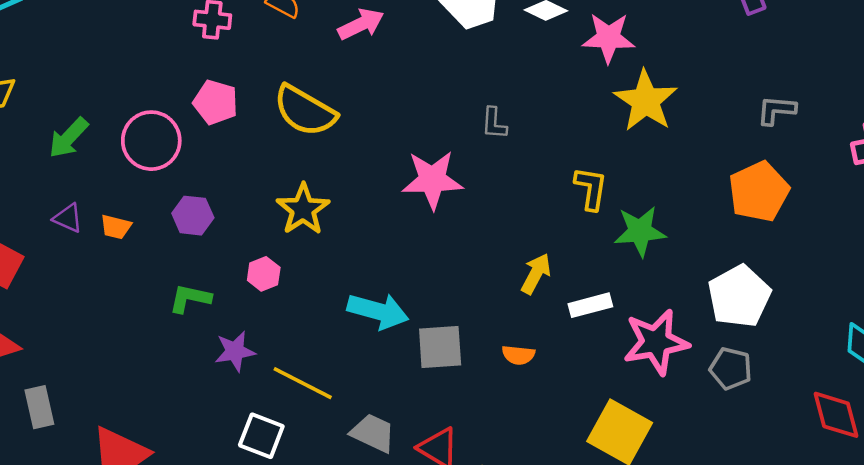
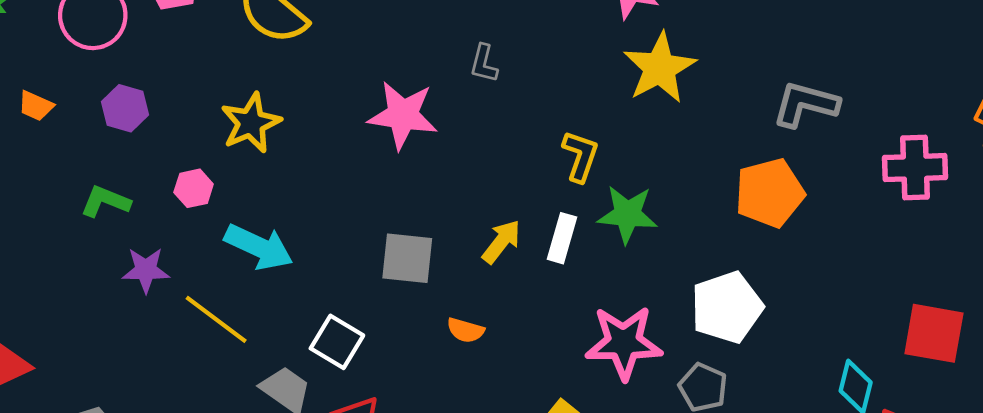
gray L-shape: (776, 110) -> (806, 104), size x1.4
white rectangle: (590, 305) -> (562, 238), moved, turned -69
cyan arrow: (378, 311) -> (259, 247), moved
gray square: (440, 347) -> (407, 258), moved
white square: (261, 436) -> (337, 342), moved

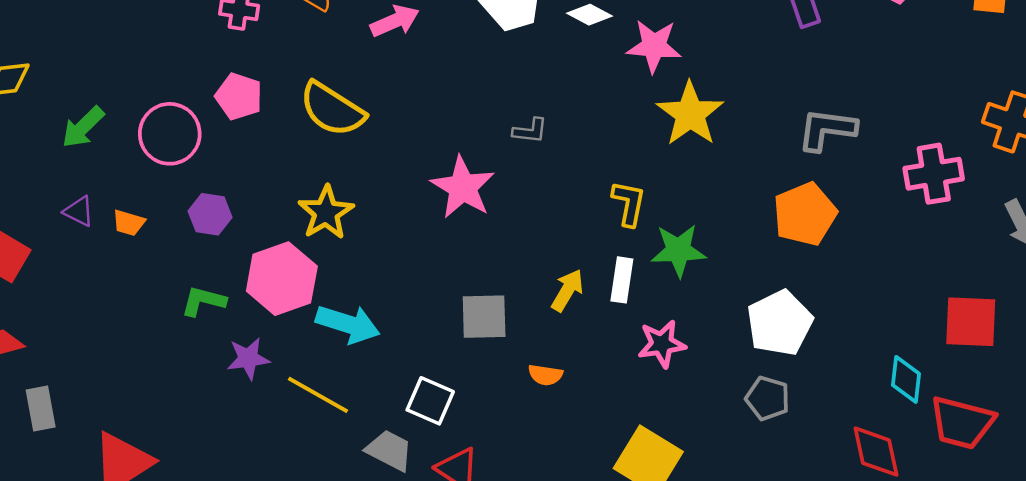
gray L-shape: (484, 63) -> (530, 131), turned -90
pink star: (403, 115) -> (463, 187), turned 30
pink hexagon: (194, 188) -> (282, 279), size x2.0
pink star: (624, 343) -> (662, 344), moved, size x0.7

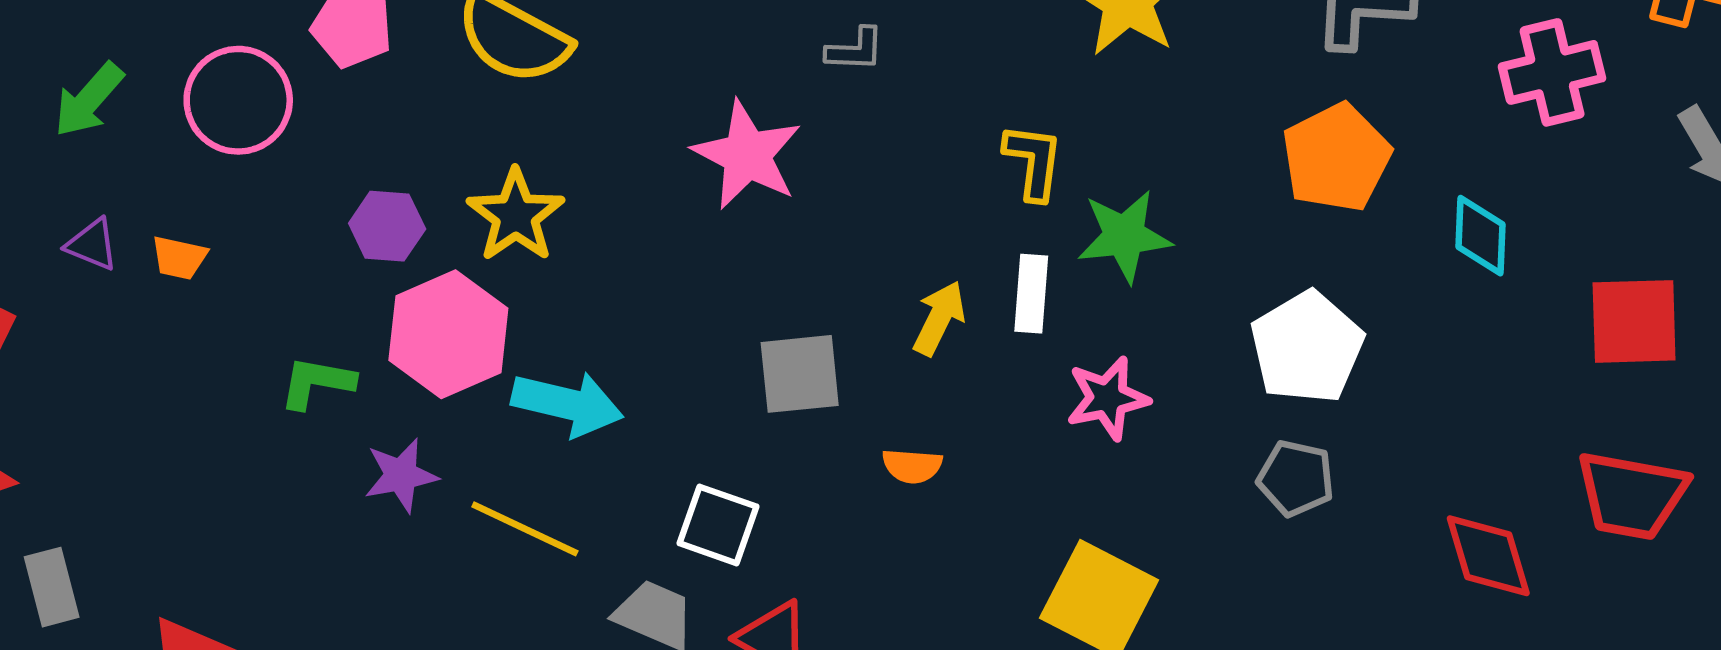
purple hexagon: (210, 214) -> (387, 226), moved
cyan diamond: (906, 379) -> (1480, 236), moved

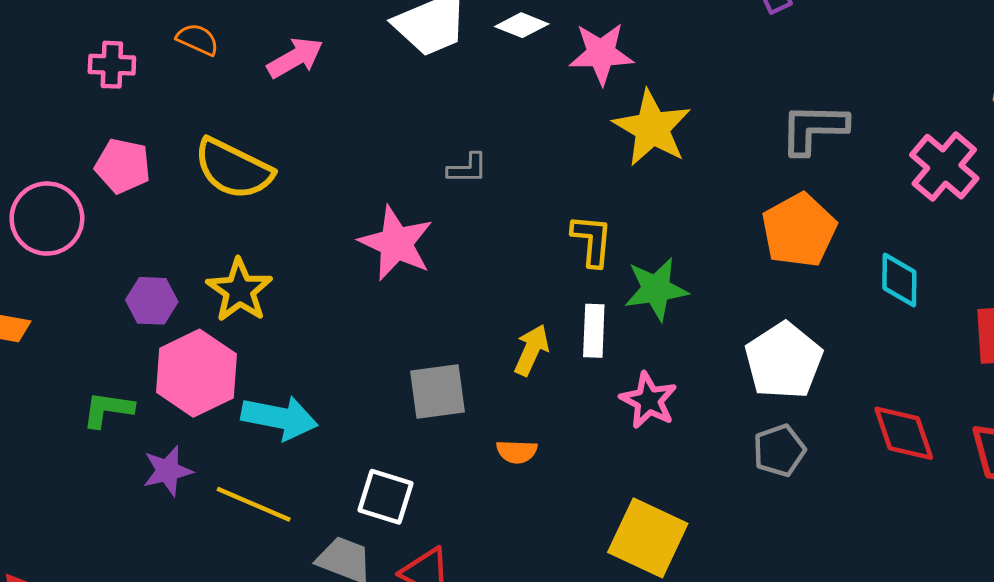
pink cross: (1552, 72) -> (944, 167), turned -34
pink star: (1108, 398) -> (649, 400), turned -30
gray pentagon: (1296, 478) -> (779, 450), turned -30
red diamond: (1488, 556) -> (904, 433), moved

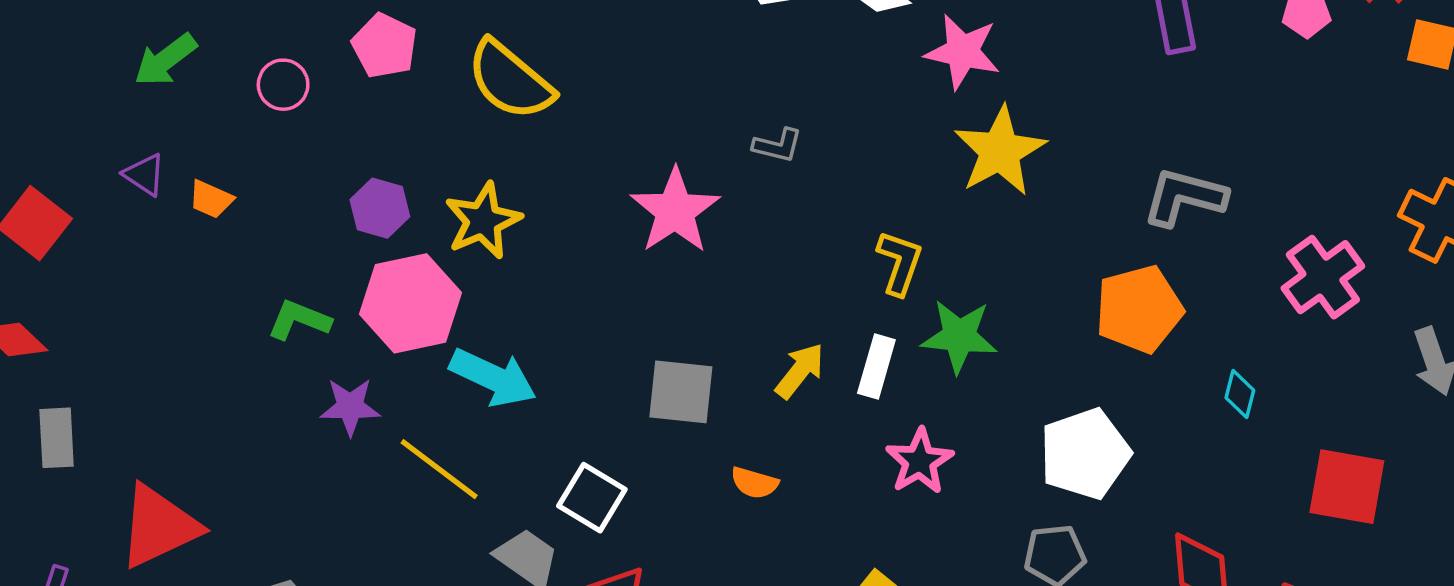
pink circle: (47, 219) -> (283, 85), size x0.6
cyan diamond: (899, 280) -> (1240, 394), size x0.7

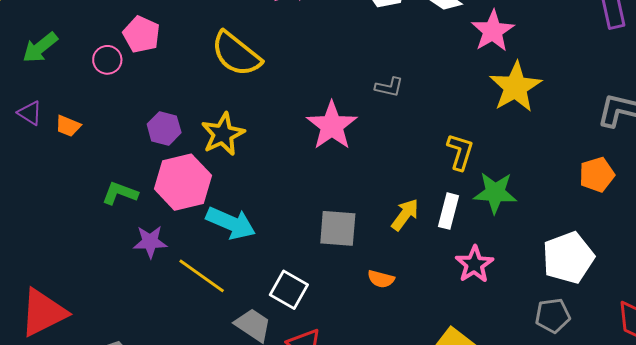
pink pentagon: (385, 46) -> (141, 34), moved
pink star: (963, 52) -> (493, 31), turned 30
orange pentagon: (1139, 309) -> (597, 175), size x0.7

